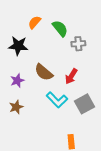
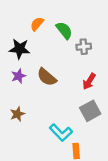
red arrow: (71, 76) -> (89, 81), moved
purple star: (17, 80) -> (18, 76), moved
cyan L-shape: (57, 100) -> (61, 133), moved

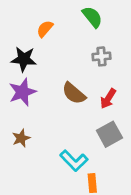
green semicircle: (64, 30) -> (92, 17), moved
purple star: (18, 76) -> (22, 92), size x1.5
brown semicircle: (47, 77) -> (74, 93), moved

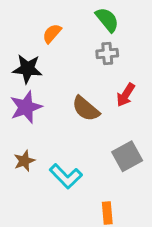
gray cross: (102, 56) -> (107, 53), moved
red arrow: (108, 99) -> (126, 95), moved
cyan L-shape: (74, 161) -> (66, 176), moved

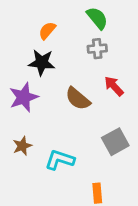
black star: (27, 69) -> (42, 63), moved
red arrow: (126, 95) -> (114, 86), turned 105
cyan L-shape: (66, 176) -> (60, 160), turned 152

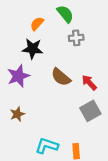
green semicircle: (97, 18) -> (65, 14), moved
red arrow: (114, 86) -> (89, 83), moved
cyan L-shape: (60, 160) -> (47, 146), moved

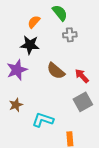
cyan L-shape: (47, 146) -> (43, 120), moved

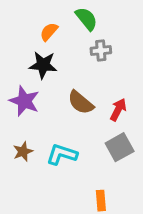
purple star: (17, 70) -> (24, 101), turned -30
red arrow: (82, 76) -> (118, 110), turned 70
cyan L-shape: (43, 120) -> (62, 154), moved

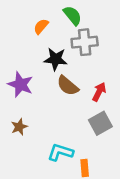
gray cross: (101, 51) -> (85, 42), size x1.5
black star: (43, 65) -> (56, 59), moved
cyan L-shape: (62, 154) -> (60, 152), moved

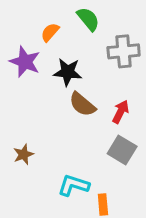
gray cross: (85, 42) -> (124, 51), moved
purple star: (20, 84) -> (25, 62), moved
gray square: (100, 123) -> (122, 150), turned -30

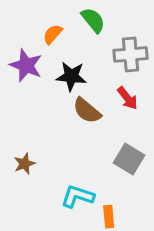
red arrow: (121, 112) -> (127, 98), moved, turned 115

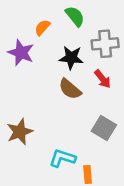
black star: (71, 76) -> (71, 58), moved
brown star: (24, 164) -> (20, 132), size x1.5

